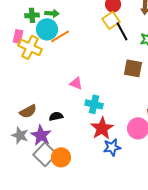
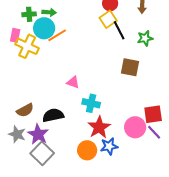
black semicircle: (56, 116) -> (53, 115), size x1.5
orange circle: (61, 157) -> (87, 150), moved

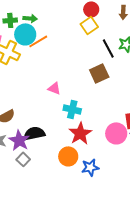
black line: (119, 30) -> (108, 48), moved
brown square: (130, 67) -> (99, 73), moved, turned -36
black semicircle: (53, 115) -> (34, 133), moved
blue star: (109, 146) -> (90, 167), moved
gray square: (42, 153) -> (23, 159), size x0.6

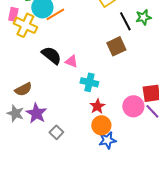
black semicircle: (34, 133) -> (51, 55), moved, turned 50
red star: (80, 133) -> (97, 106), size x0.7
orange circle: (68, 156) -> (101, 125), moved
gray square: (23, 159) -> (56, 132), moved

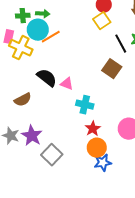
brown square: (116, 46) -> (112, 69), turned -30
brown semicircle: (23, 89) -> (23, 100), moved
gray square: (56, 132) -> (52, 155), size x1.5

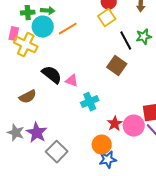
orange line: (51, 37) -> (68, 29), moved
cyan cross: (85, 105) -> (90, 102), turned -36
red star: (93, 129) -> (115, 124), moved

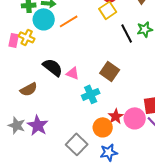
pink rectangle: (14, 34) -> (14, 40), moved
yellow cross: (26, 45) -> (27, 37), size x0.7
brown square: (117, 66) -> (110, 71), moved
orange circle: (102, 145) -> (103, 127), moved
gray square: (57, 152) -> (77, 144), moved

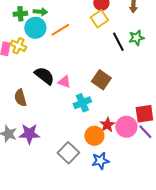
brown semicircle: (29, 89) -> (20, 98), turned 102
purple star: (38, 125) -> (29, 134), turned -30

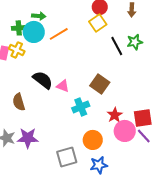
green cross: (20, 14) -> (19, 28), moved
red star: (107, 125) -> (115, 115), moved
gray square: (68, 153) -> (67, 157), turned 30

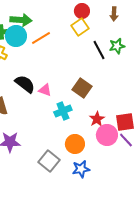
green arrow: (39, 16) -> (21, 20), size x1.5
gray square: (67, 157) -> (49, 161), turned -35

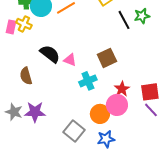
brown square: (82, 88) -> (107, 58), turned 30
pink circle: (107, 135) -> (117, 105), moved

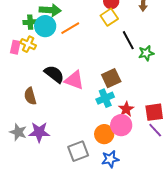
green star: (142, 16) -> (146, 53), moved
pink triangle: (70, 60) -> (74, 80), size x1.5
cyan cross: (88, 81) -> (105, 98), moved
gray square: (74, 131) -> (78, 151), turned 30

